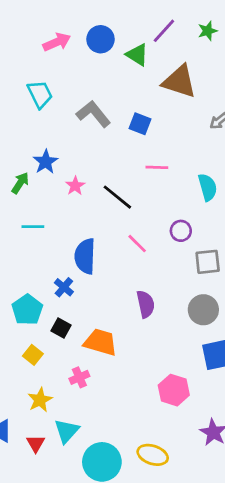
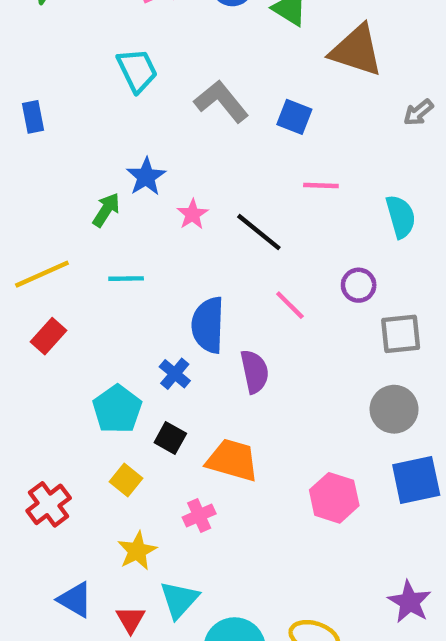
purple semicircle: (146, 304) -> (255, 372), moved
pink hexagon: (174, 390) -> (334, 498), moved

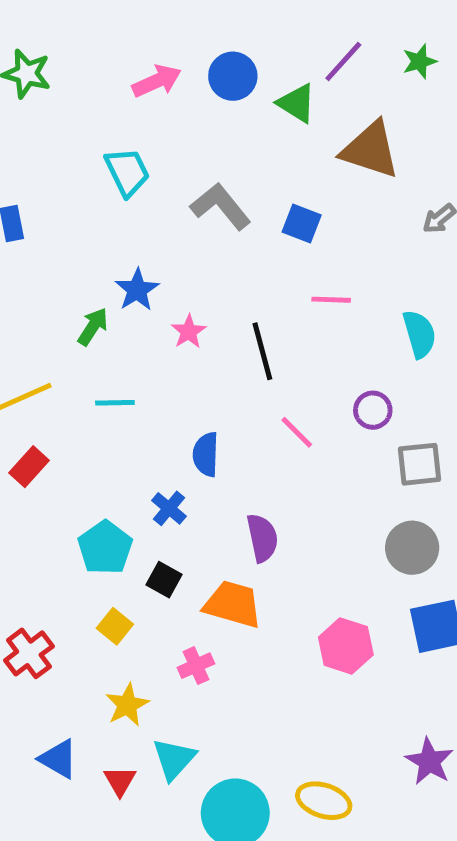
black line: (259, 232) -> (262, 351), turned 36
blue semicircle: (208, 325) -> (206, 454), size x0.7
purple semicircle: (255, 372) -> (262, 538), moved

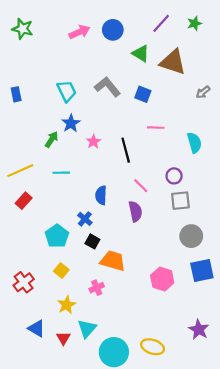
green triangle: (297, 103) -> (141, 53), moved
cyan trapezoid: (127, 172) -> (67, 91), moved
gray square: (419, 464) -> (180, 201), moved
purple semicircle: (262, 538) -> (135, 211), moved
black square: (164, 580) -> (92, 241), moved

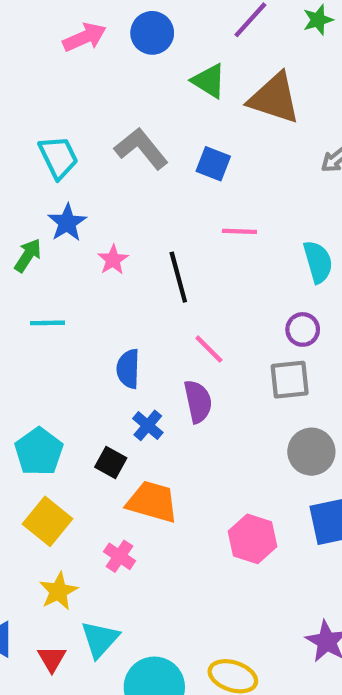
purple circle: (174, 176) -> (303, 329), moved
blue cross: (85, 219) -> (148, 425), moved
yellow square: (61, 270) -> (47, 521), size x1.5
pink cross: (97, 288) -> (119, 556), turned -32

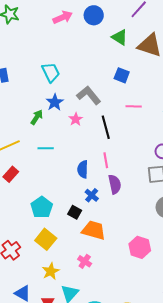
gray L-shape: (141, 148) -> (89, 95), moved
pink line: (209, 349) -> (106, 160), moved, turned 35
pink cross: (119, 556) -> (85, 261), moved

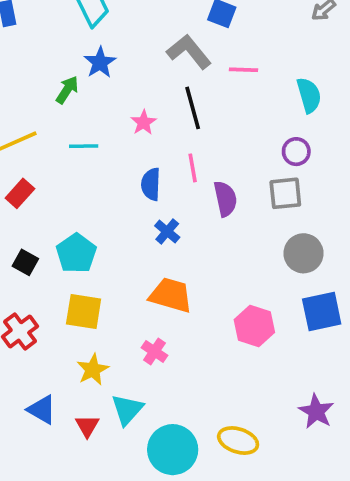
gray L-shape: (89, 95) -> (189, 52), moved
pink star: (76, 119) -> (144, 122), moved
purple semicircle: (115, 184) -> (225, 199), moved
black square: (75, 212) -> (25, 262), moved
yellow square: (46, 239) -> (84, 311), turned -30

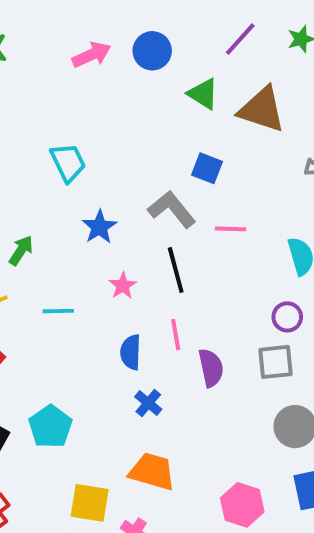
blue star: (100, 62) -> (99, 227), moved
green arrow: (67, 90) -> (21, 250), moved
yellow square: (84, 311) -> (90, 503), moved

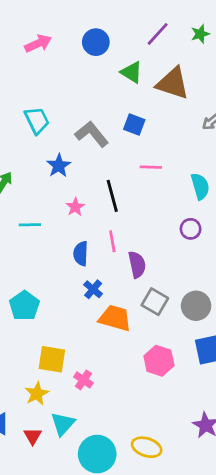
pink arrow: (92, 55) -> (38, 44), moved
gray L-shape: (172, 209) -> (92, 134), moved
gray square: (276, 362) -> (155, 302), moved, turned 36
orange trapezoid: (152, 472) -> (115, 318), moved

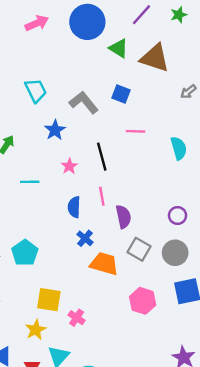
blue circle: (96, 42) -> (87, 22), size x1.5
purple circle: (191, 229) -> (178, 215), moved

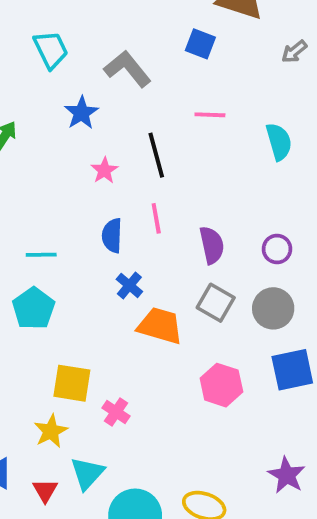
blue square: (121, 94) -> (200, 44), moved
cyan line: (30, 182) -> (41, 255), moved
purple semicircle: (123, 217) -> (212, 245), moved

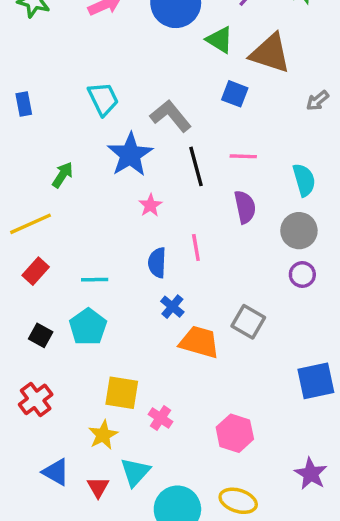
blue star: (81, 113) -> (130, 155), size x1.5
black line: (156, 155) -> (196, 166), moved
purple semicircle: (212, 245) -> (245, 207), moved
gray circle: (273, 308) -> (299, 231), moved
pink hexagon: (221, 385) -> (235, 433), moved

